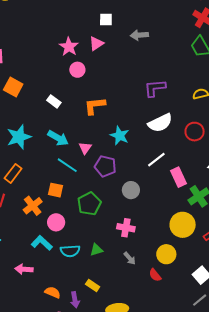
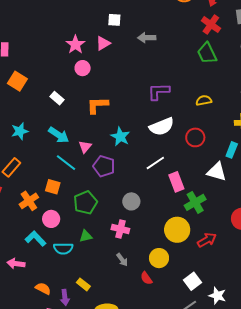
cyan star: (19, 137) -> (20, 131), size x0.7
gray circle: (131, 190) -> (131, 201), moved
green triangle: (96, 250) -> (86, 236), moved

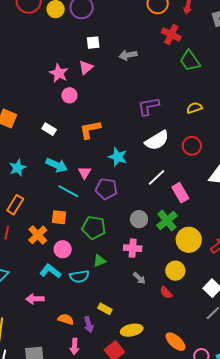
red cross: (211, 25) -> (171, 35), moved
green cross: (195, 202) -> (167, 221), moved
green pentagon: (85, 203) -> (94, 228), turned -30

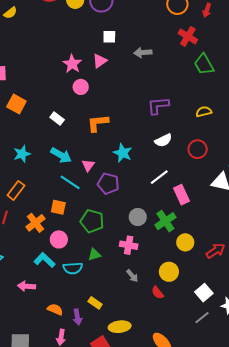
white semicircle: (157, 140) -> (163, 140), size x0.7
yellow circle: (189, 240) -> (185, 242), size x0.7

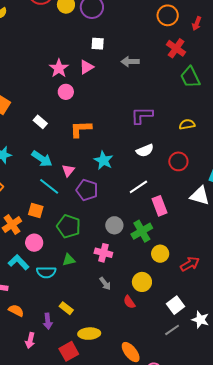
orange semicircle: (55, 309) -> (16, 311), moved

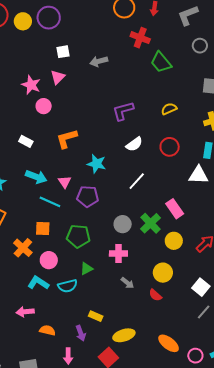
pink rectangle: (159, 206) -> (175, 209), moved

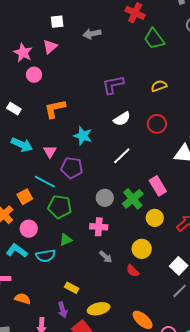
cyan line: (50, 202) -> (45, 182), moved
orange square: (43, 228) -> (25, 197), turned -35
purple arrow: (81, 333) -> (63, 310), moved

